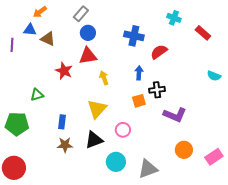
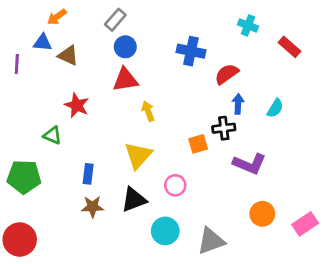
red star: (64, 71) -> (77, 105), moved
blue arrow: (139, 73) -> (238, 104), moved
cyan semicircle: (214, 76) -> (275, 108), moved, turned -80
green triangle: (37, 95) -> (52, 135), turned 40

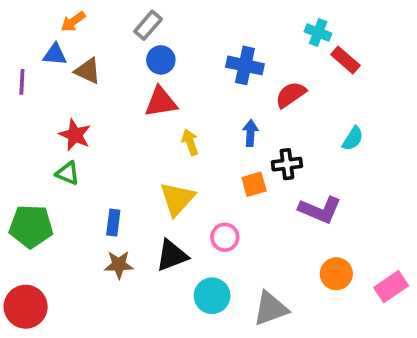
red rectangle: (289, 47) -> (345, 60), moved
blue arrow: (238, 104) -> (250, 133), moved
red star: (77, 105) -> (75, 135), moved

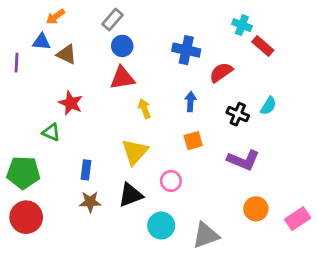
red star: (75, 135) -> (71, 103), moved
black cross: (287, 164) -> (238, 114), moved, turned 30
red circle: (26, 307) -> (26, 217), moved

